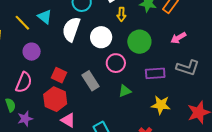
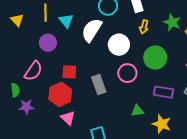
cyan triangle: (45, 17) -> (66, 21), moved
yellow line: (22, 23) -> (46, 13), turned 30
red square: (59, 75) -> (69, 72), turned -35
green triangle: (125, 91) -> (137, 111), moved

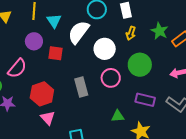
red square: (69, 72) -> (56, 53), moved

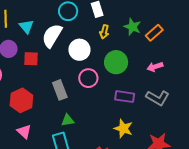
green triangle: (118, 116) -> (68, 120), moved
pink triangle: (48, 118) -> (24, 132), moved

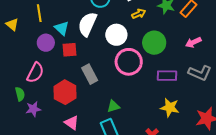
cyan triangle: (26, 27) -> (62, 28), moved
yellow arrow: (104, 32) -> (139, 14), turned -120
pink circle: (88, 78) -> (129, 62), size x1.4
gray rectangle: (60, 90) -> (90, 74), moved

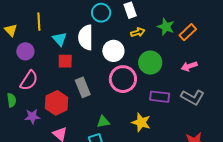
white semicircle: (87, 24) -> (86, 37), turned -30
purple circle: (46, 43) -> (25, 51), moved
yellow star: (170, 108) -> (141, 122), moved
purple star: (33, 109) -> (32, 116), moved

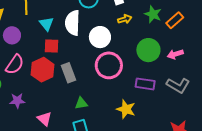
green circle: (150, 63) -> (148, 50), moved
red hexagon: (57, 103) -> (43, 70), moved
green triangle: (103, 122) -> (81, 103), moved

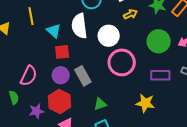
purple circle: (12, 35) -> (61, 75), moved
red hexagon: (43, 70) -> (60, 102), moved

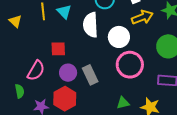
yellow arrow: (130, 14) -> (142, 17), size x1.5
cyan triangle: (54, 31) -> (64, 12), moved
red square: (62, 52) -> (58, 49), moved
green triangle: (100, 104) -> (123, 103), moved

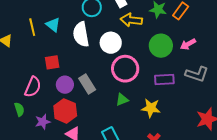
yellow arrow: (142, 17) -> (131, 20), turned -145
green triangle: (123, 103) -> (122, 100), moved

